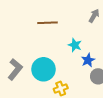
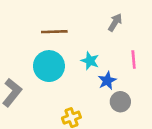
cyan circle: (43, 69) -> (49, 66), moved

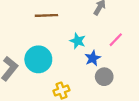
pink line: (134, 59) -> (116, 40), turned 49
cyan circle: (49, 66) -> (38, 59), moved

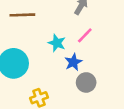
pink line: (116, 40) -> (85, 35), moved

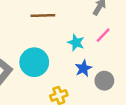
blue star: (73, 62) -> (83, 68), moved

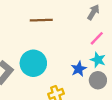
cyan star: (76, 43) -> (98, 60), moved

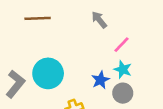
gray arrow: (93, 12) -> (99, 20), moved, turned -70
brown line: (41, 20) -> (38, 18), moved

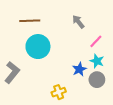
cyan circle: (48, 73) -> (38, 47), moved

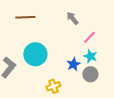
cyan circle: (38, 47) -> (35, 54), moved

